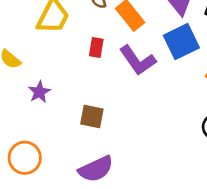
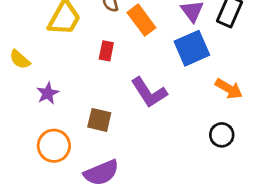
purple L-shape: (138, 60) -> (149, 92), moved
orange circle: (25, 158) -> (54, 146), moved

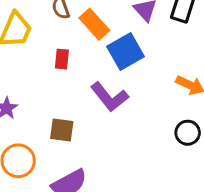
blue square: (192, 48) -> (126, 52), moved

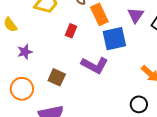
purple L-shape: (109, 97) -> (95, 65), turned -40

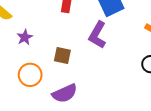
purple L-shape: (95, 65) -> (98, 35), turned 104

